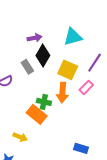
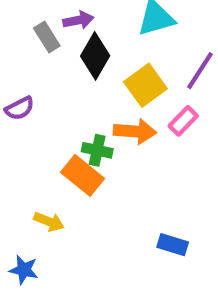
gray rectangle: (27, 67) -> (47, 37), moved
yellow square: (68, 70) -> (145, 85), turned 30
orange arrow: (62, 93) -> (135, 131), turned -90

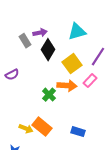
green cross: (97, 150) -> (49, 95), turned 32
orange rectangle: (83, 175) -> (42, 127), moved
blue rectangle: (173, 245) -> (78, 132), moved

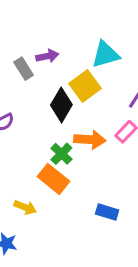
black diamond: (48, 50) -> (61, 105), moved
yellow square: (72, 64) -> (85, 86), moved
orange rectangle: (42, 127) -> (54, 179), moved

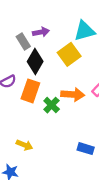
black diamond: (61, 105) -> (35, 62), moved
orange rectangle: (54, 179) -> (30, 91), moved, turned 70

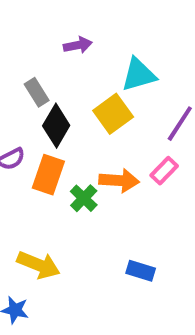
purple arrow: (41, 32) -> (78, 45), moved
yellow arrow: (24, 145) -> (39, 265), size x1.5

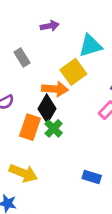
black diamond: (56, 126) -> (47, 109), moved
orange rectangle: (48, 175) -> (30, 127), moved
orange arrow: (119, 181) -> (55, 89), moved

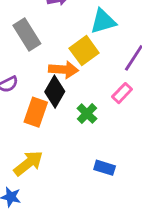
gray rectangle: (22, 57) -> (27, 34), size x1.5
green cross: (54, 128) -> (87, 114), moved
yellow arrow: (23, 173) -> (28, 163), turned -60

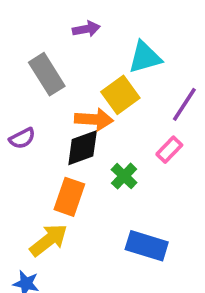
black diamond: (55, 92) -> (83, 148), turned 40
orange rectangle: (36, 112) -> (69, 197), moved
blue rectangle: (105, 168) -> (147, 246), size x1.5

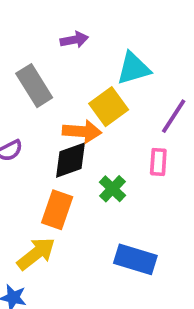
pink rectangle: (169, 150) -> (158, 162), turned -40

